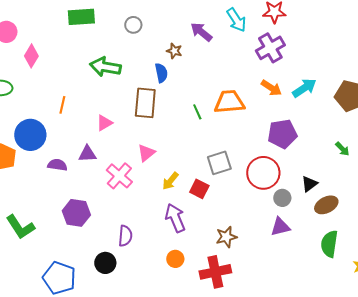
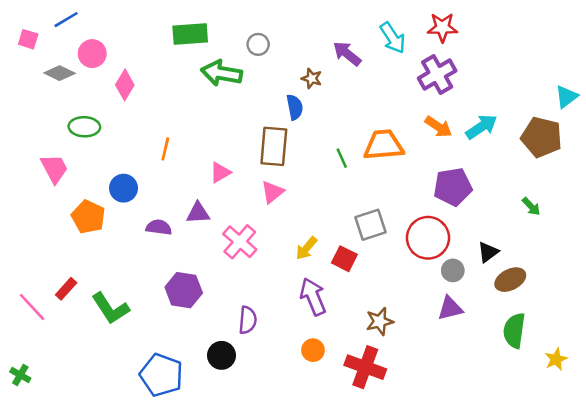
green arrow: (105, 67) -> (222, 73), moved
blue circle: (30, 135) -> (124, 188), size x0.7
pink triangle: (146, 153) -> (272, 192), moved
red cross: (215, 272) -> (365, 367), turned 32

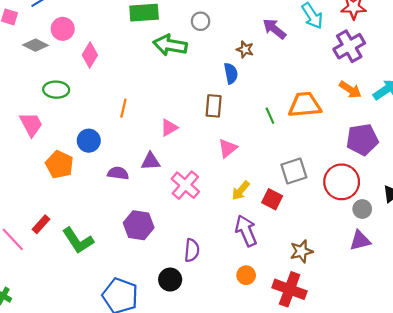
brown rectangle: (274, 146) -> (214, 106), size x0.7
pink triangle: (272, 192) -> (228, 148), moved

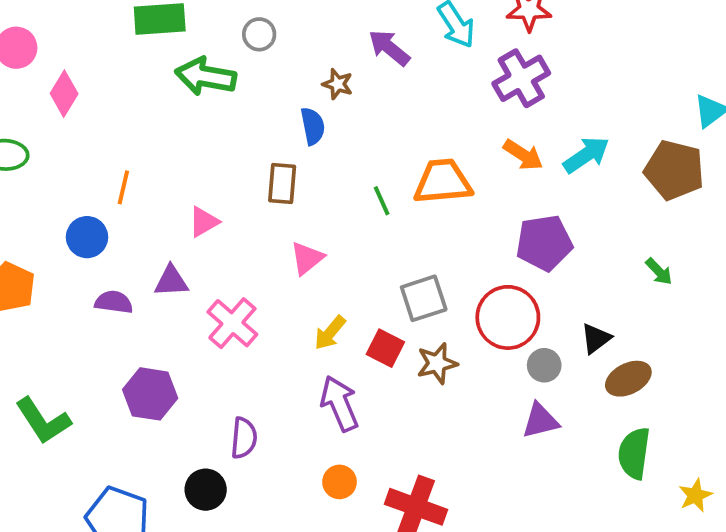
blue circle: (89, 141) -> (87, 237), moved
brown star: (301, 251) -> (437, 363), moved

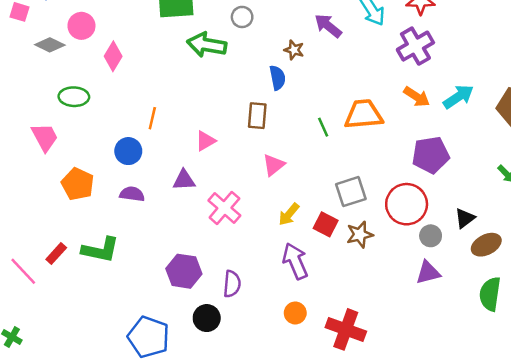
purple semicircle: (114, 302) -> (132, 194), moved
purple hexagon: (150, 394) -> (184, 271), moved
green L-shape: (43, 421) -> (100, 250), moved, turned -45

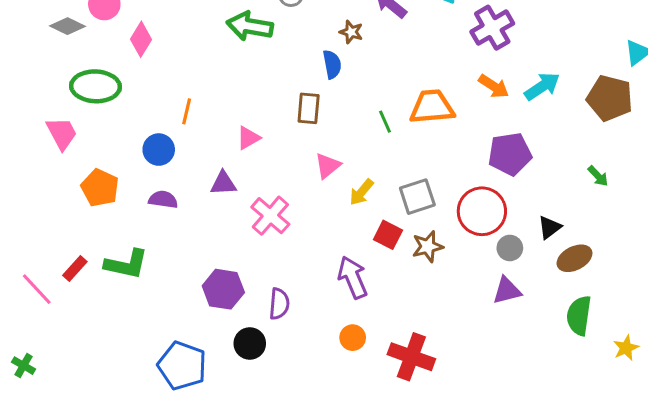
green ellipse: (74, 97) -> (96, 86), size x1.4
yellow arrow: (289, 214) -> (361, 192), moved

